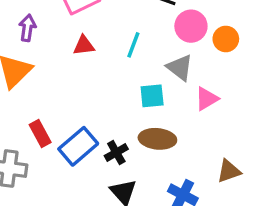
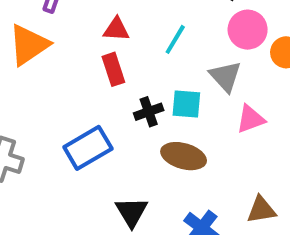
red rectangle: (40, 133) -> (113, 69), moved
black cross: (116, 152) -> (149, 112), moved

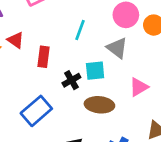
red triangle: (116, 29) -> (16, 40), moved, turned 42
red rectangle: (113, 69) -> (43, 57), turned 36
pink triangle: (250, 119) -> (139, 87), moved

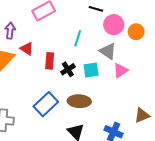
black cross: (71, 80) -> (68, 69), moved
pink triangle: (139, 87) -> (121, 70), moved
brown ellipse: (99, 105) -> (79, 101), moved

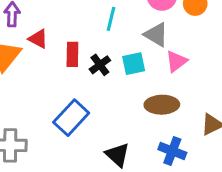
brown ellipse: (79, 101) -> (162, 105), moved

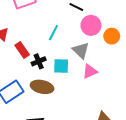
red rectangle: (72, 54) -> (22, 50), turned -49
brown ellipse: (162, 105) -> (42, 87), moved

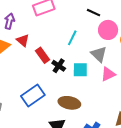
black cross: (39, 61) -> (59, 66), turned -32
brown ellipse: (42, 87) -> (69, 103), moved

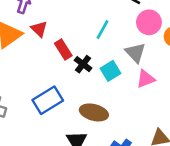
cyan square: (80, 70) -> (111, 71), turned -35

